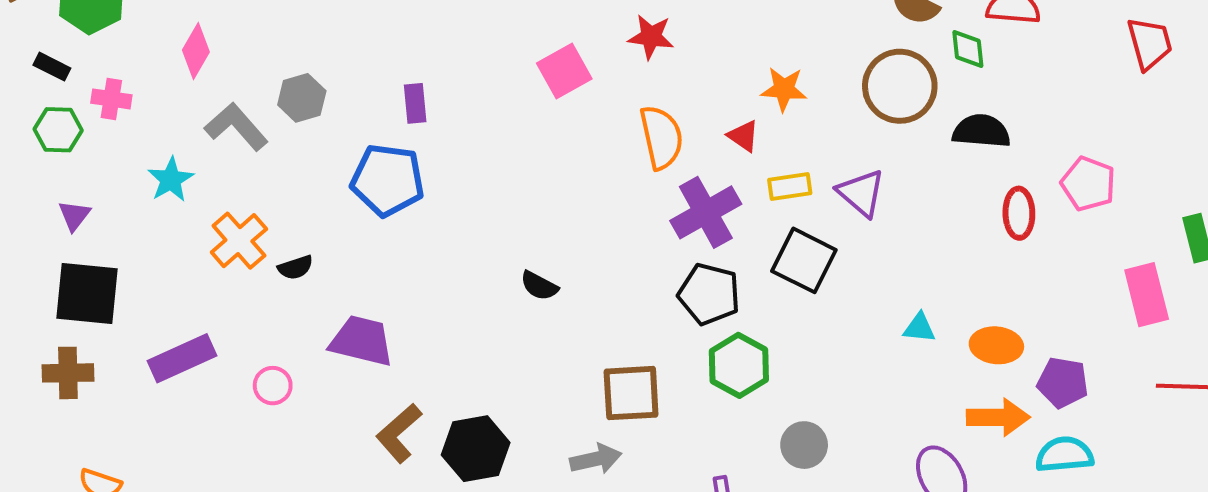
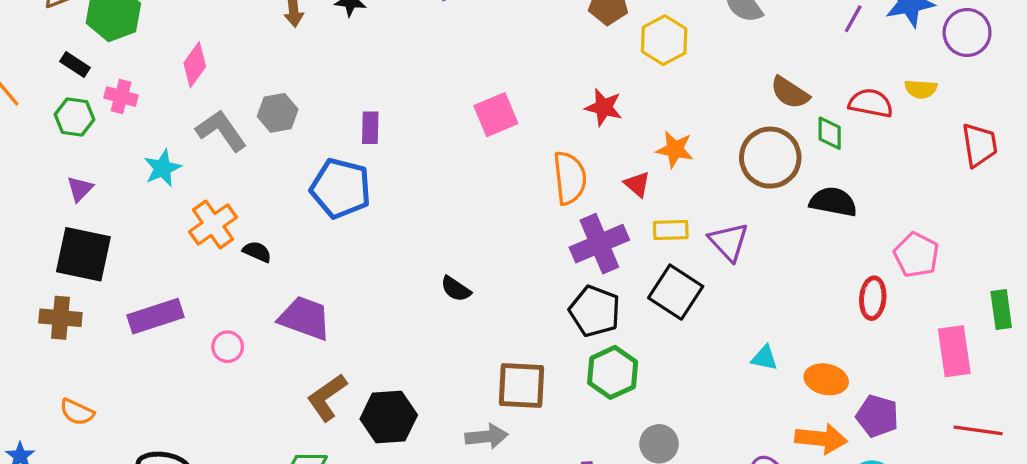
red star: (651, 37) -> (604, 107), moved
red ellipse: (1019, 213) -> (873, 298), moved
black semicircle: (295, 267) -> (257, 252), turned -144

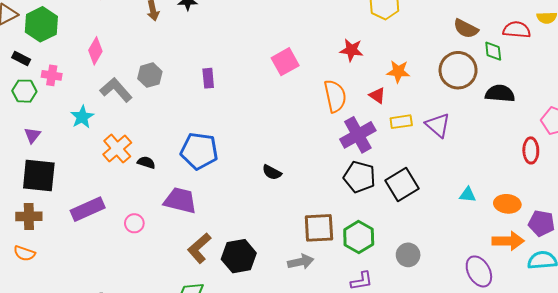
blue pentagon: (341, 188) -> (199, 151), moved
black square: (676, 292) -> (402, 185), moved, turned 32
green hexagon: (613, 372) -> (359, 237), moved
orange semicircle: (77, 412) -> (24, 253), moved

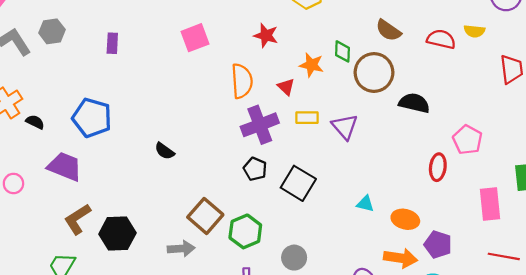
green diamond: (493, 51) -> (342, 51), moved
black pentagon: (359, 177) -> (255, 169), size x0.7
black square: (402, 185) -> (298, 183), turned -36
brown square: (319, 228) -> (205, 216), turned 36

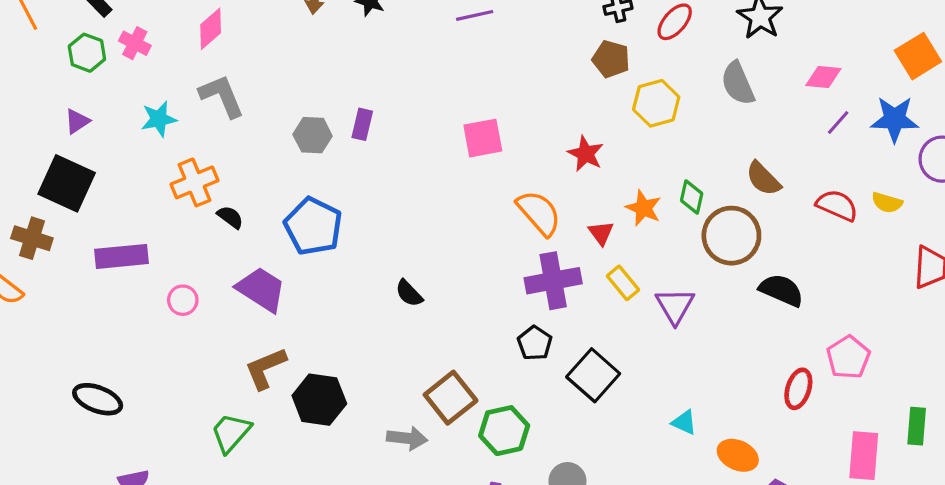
gray hexagon: (52, 31) -> (313, 135), moved
orange semicircle: (242, 81) -> (539, 213), turned -48
yellow rectangle: (307, 118) -> (623, 283), turned 40

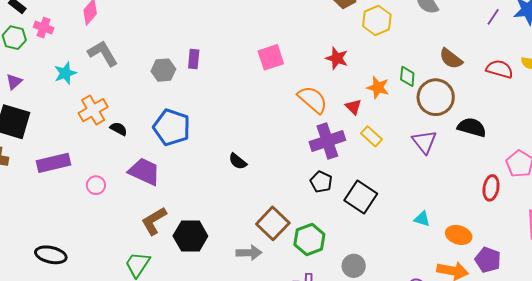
purple triangle: (675, 306) -> (424, 142), moved

